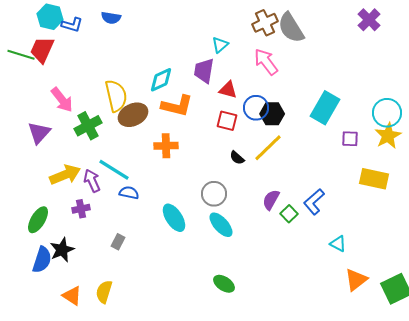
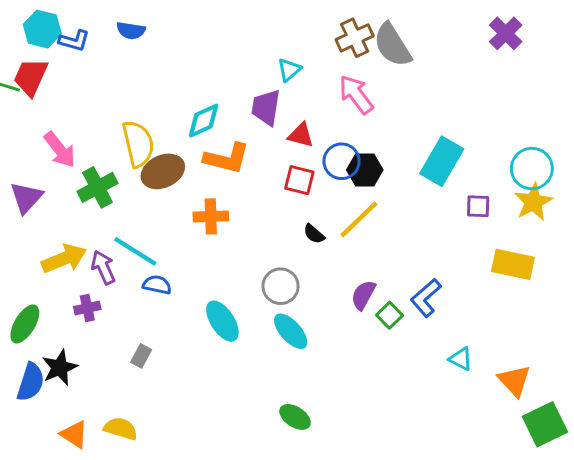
orange triangle: (356, 280) -> (514, 381), moved, turned -35
yellow semicircle: (104, 292) -> (121, 429), turned 90

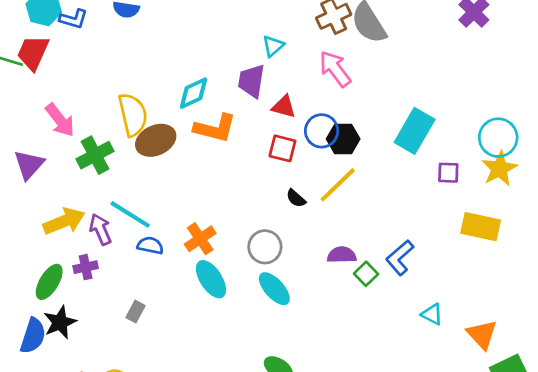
orange cross: (211, 216) -> (200, 239), moved, turned -32
purple semicircle: (363, 295) -> (342, 255), turned 60
green ellipse: (25, 324) -> (49, 282), moved

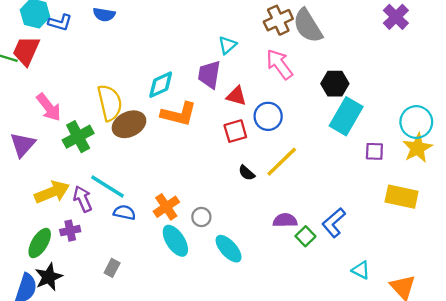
black hexagon: (343, 139) -> (335, 84), moved
red square: (282, 148) -> (235, 131), turned -30
gray circle: (265, 247) -> (201, 217), moved, size x0.7

